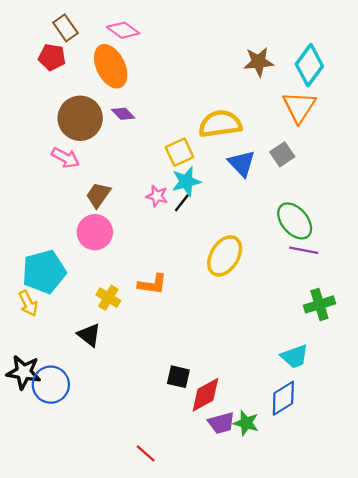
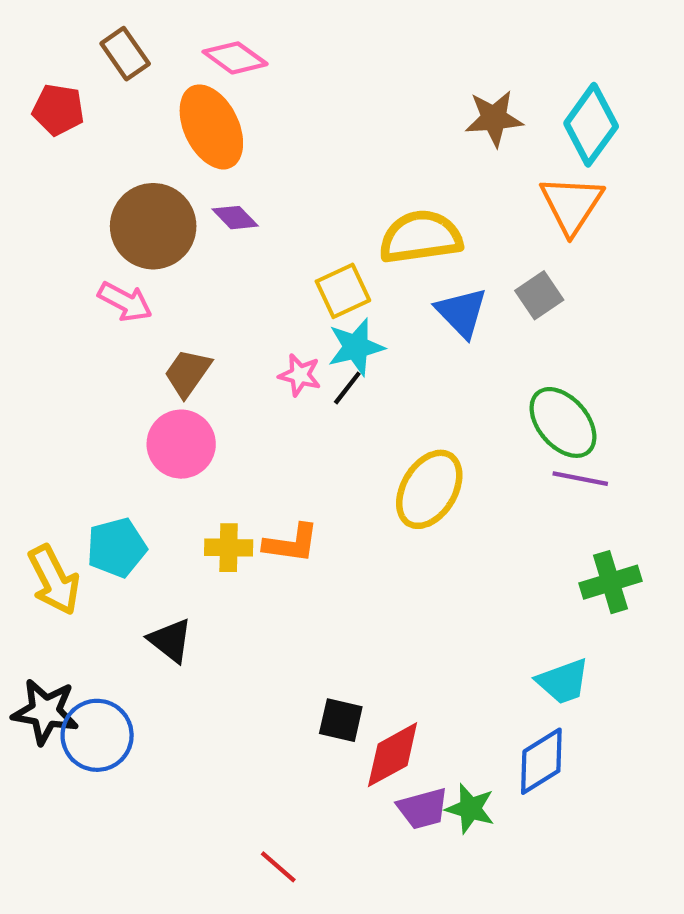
red pentagon: (52, 57) -> (58, 110), moved
cyan pentagon: (44, 272) -> (116, 548), moved, size x0.7
yellow cross: (108, 298) -> (229, 548), moved, turned -30
yellow arrow: (28, 303) -> (54, 580), size x1.4

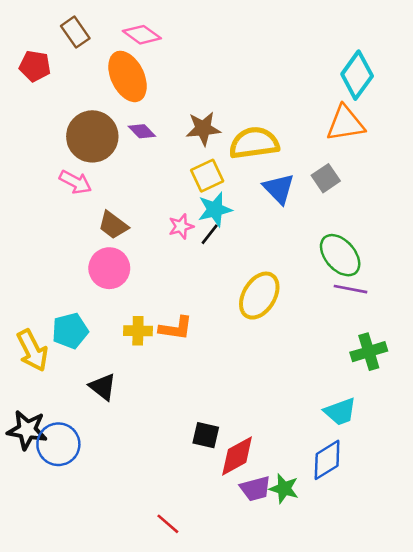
brown star: (494, 118) -> (203, 129), moved
orange triangle: (572, 205) -> (345, 123), turned 48
brown trapezoid: (188, 373) -> (113, 225), turned -88
pink star: (300, 375) -> (181, 226), turned -30

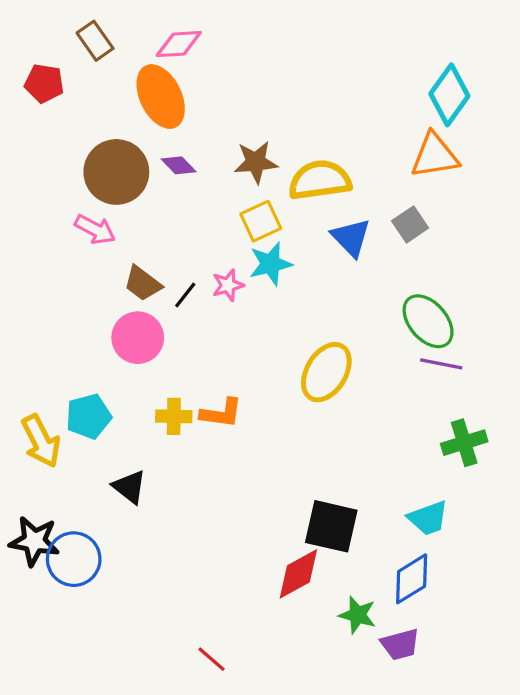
pink diamond: (142, 35) -> (179, 44), turned -39
black line: (210, 234) -> (185, 295), moved
black square: (206, 435) -> (331, 526), moved, size x1.6
purple trapezoid: (255, 489) -> (400, 644), moved

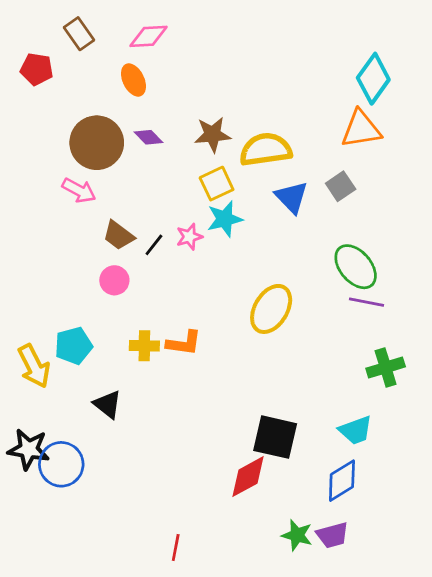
orange ellipse: (161, 97) -> (133, 80), size x0.6
pink circle: (138, 338) -> (114, 280), size x0.7
green star: (358, 615) -> (297, 535), moved
red line: (212, 659) -> (176, 547), turned 60

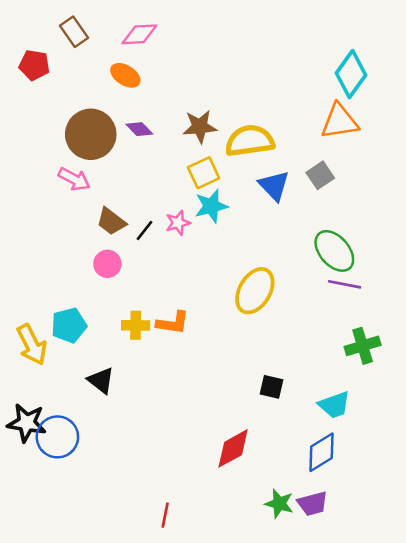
orange ellipse: (133, 80) -> (125, 75), turned -32
black square: (275, 437) -> (272, 387), moved, size x0.6

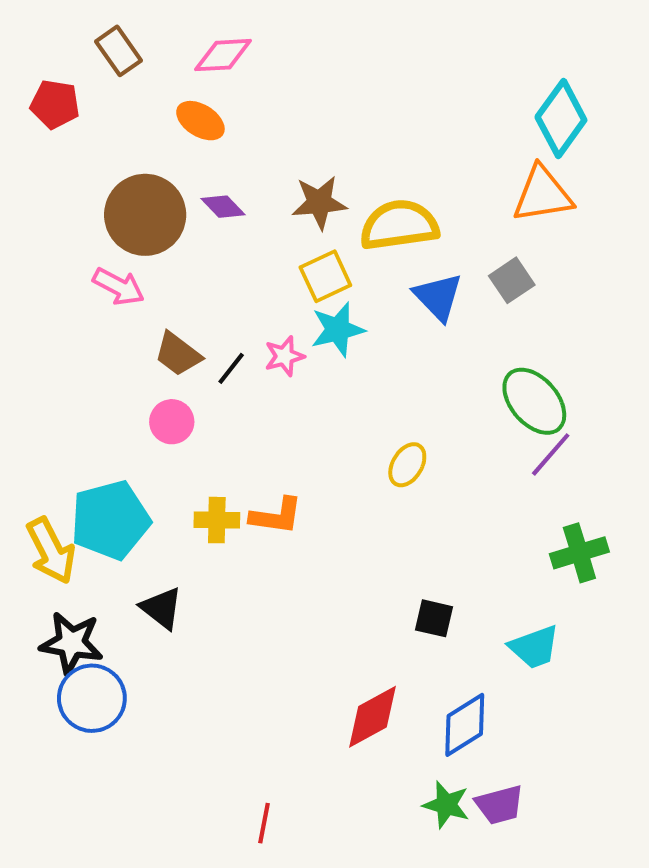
purple line: (345, 284) -> (551, 454), turned -60
yellow ellipse: (255, 291) -> (407, 465), size x0.6
cyan pentagon: (69, 325) -> (110, 520), size x1.4
black star: (27, 423) -> (71, 643), moved
blue diamond: (322, 452) -> (465, 725), moved

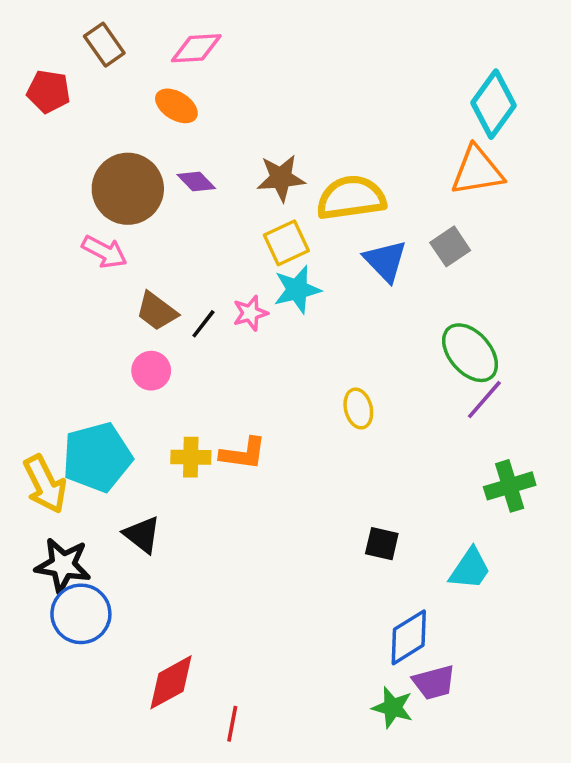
yellow ellipse: (407, 465) -> (358, 409), turned -45
cyan trapezoid: (534, 647) -> (470, 569), turned -36
red diamond: (373, 717) -> (171, 682), moved
purple trapezoid: (500, 805) -> (434, 682), moved

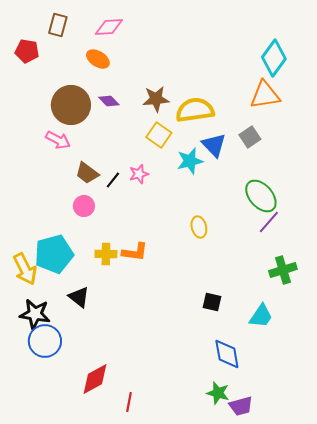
brown rectangle: (104, 45) -> (58, 25), turned 50
yellow square: (286, 243) -> (159, 135), turned -30
cyan star: (297, 290) -> (190, 161), moved
blue diamond: (409, 637) -> (227, 354), turned -68
purple trapezoid: (434, 682) -> (241, 406), moved

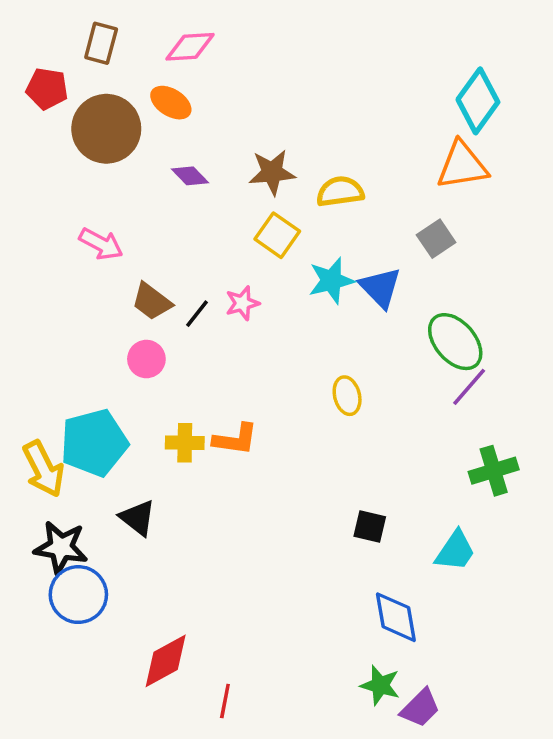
brown circle: (71, 105) -> (106, 129), moved
yellow semicircle: (195, 110) -> (340, 192), size x0.7
blue triangle: (214, 145) -> (380, 288), moved
purple trapezoid: (241, 406) -> (420, 708), turned -30

